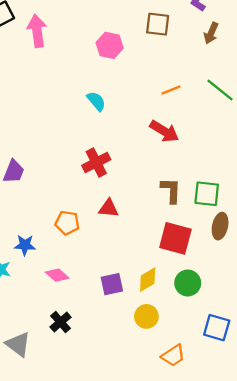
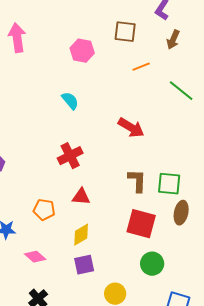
orange line: (171, 90) -> (141, 67), moved
yellow diamond: (148, 280) -> (81, 235), moved

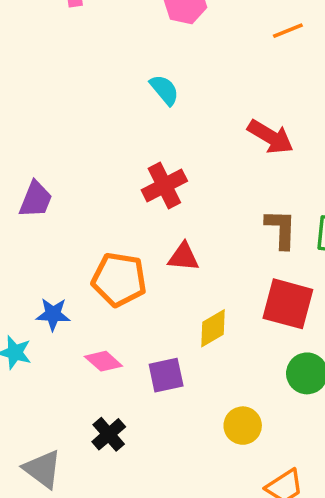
orange pentagon: (44, 210) -> (119, 279), size x1.4
yellow diamond: (81, 235) -> (213, 328), moved
purple square: (84, 265) -> (166, 375), moved

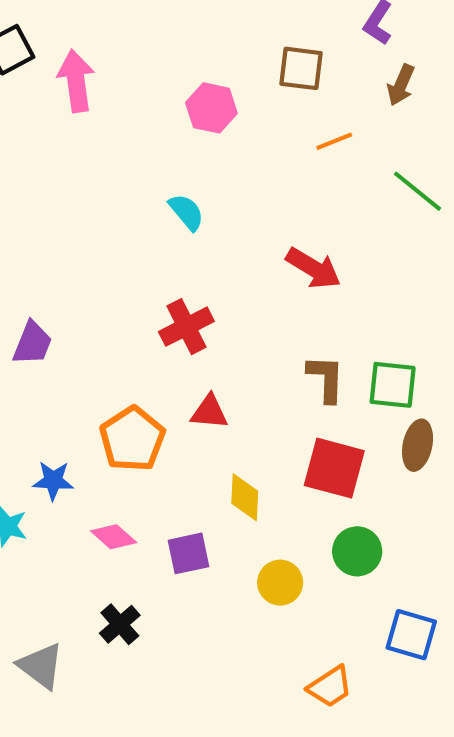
orange pentagon: (119, 279) -> (132, 439), turned 30
yellow diamond: (213, 328) -> (245, 497), turned -57
yellow circle: (243, 426) -> (280, 583), moved

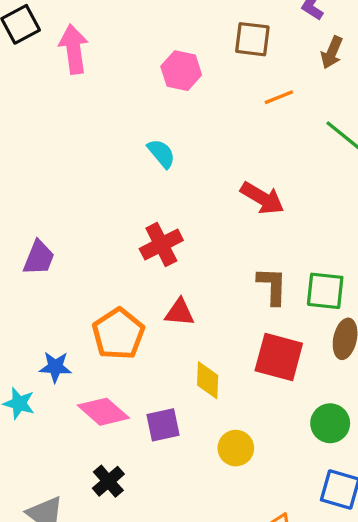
pink diamond: (114, 537) -> (103, 412), size x1.4
green circle: (357, 551) -> (330, 423), moved

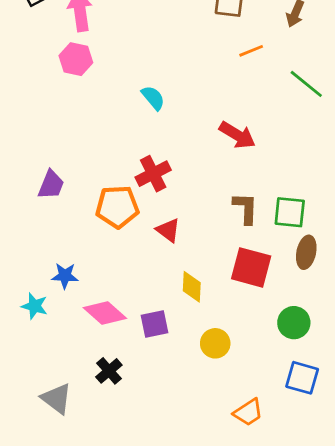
pink hexagon: (181, 71) -> (76, 59), moved
red triangle: (180, 312) -> (168, 230), turned 32
orange pentagon: (118, 334) -> (117, 207), moved, turned 30

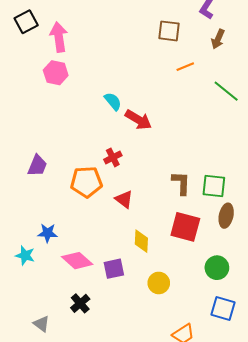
red arrow: (237, 135) -> (138, 120), moved
red cross: (153, 174) -> (113, 157), size x0.7
gray triangle: (57, 398) -> (41, 324), size x0.7

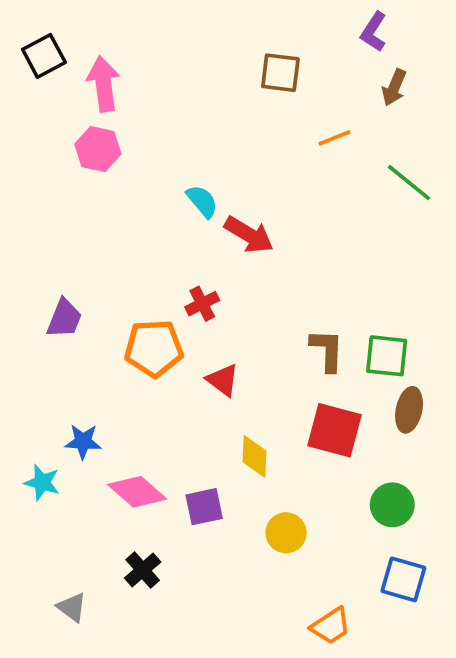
brown square: (169, 31) -> (280, 73), moved

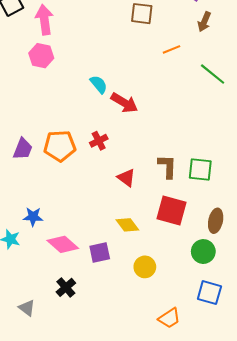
orange pentagon: (154, 348) -> (60, 146), moved
red triangle: (223, 380) -> (126, 178), moved
brown ellipse: (409, 410) -> (216, 221), moved
yellow diamond: (254, 456) -> (127, 225), turned -40

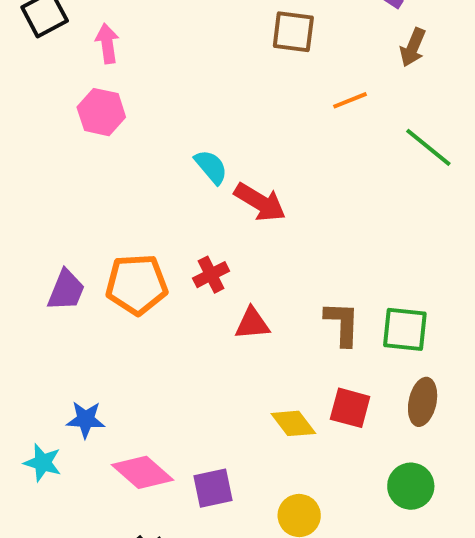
pink arrow: (44, 20) -> (107, 43), size x0.7
red triangle: (126, 178) -> (252, 324), moved, turned -42
red square: (171, 210) -> (350, 408), size x0.7
brown ellipse: (216, 221) -> (423, 402), moved
yellow diamond: (127, 225) -> (293, 423), moved

